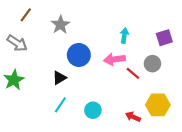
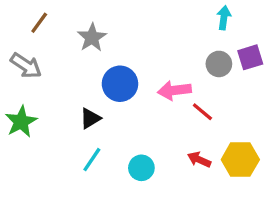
cyan arrow: (124, 36) -> (224, 18), moved
gray circle: (152, 64) -> (219, 64), moved
red arrow: (133, 117) -> (199, 160), moved

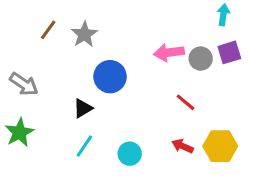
cyan arrow: (224, 18) -> (223, 15), moved
brown line: (39, 23) -> (48, 30), moved
gray arrow: (26, 66) -> (24, 84), moved
pink arrow: (174, 90) -> (169, 52), moved
green star: (21, 122) -> (19, 133), moved

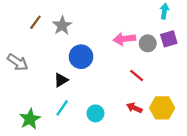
green star: (19, 133) -> (30, 119), moved

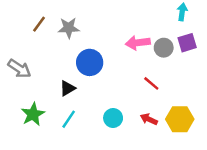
gray star: (62, 26) -> (69, 28), turned 30
cyan circle: (95, 113) -> (113, 118), moved
green star: (30, 119) -> (33, 114), moved

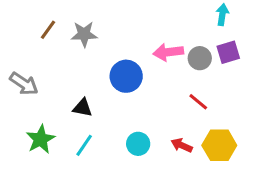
blue circle: (90, 62) -> (126, 76), moved
red line: (151, 83) -> (198, 102), moved
black triangle: (67, 88) -> (83, 108), turned 42

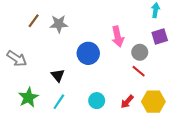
pink arrow: (168, 52) -> (118, 37), turned -96
gray circle: (200, 58) -> (140, 52), moved
black triangle: (83, 108) -> (58, 75), turned 40
red arrow: (182, 145) -> (127, 102), turned -72

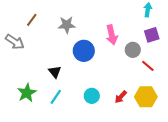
gray star: (59, 24) -> (67, 25), moved
gray arrow: (17, 59) -> (15, 42), moved
red line: (139, 71) -> (148, 66), moved

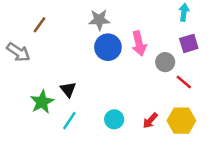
gray star: (67, 25) -> (99, 20), moved
blue circle: (84, 51) -> (108, 47), moved
green star: (27, 93) -> (42, 102), moved

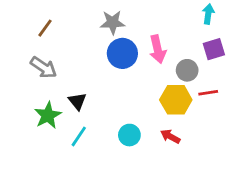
gray arrow: (18, 52) -> (44, 67), moved
red line: (184, 82) -> (208, 93), turned -49
red arrow: (150, 121) -> (170, 136), turned 77
yellow hexagon: (181, 121) -> (176, 100), moved

